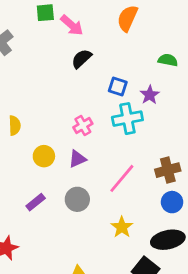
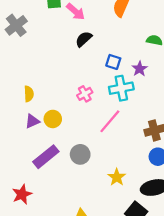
purple triangle: (77, 159) -> (32, 121), moved
pink line: (122, 178) -> (110, 121), moved
purple rectangle: (36, 202) -> (46, 157), size x1.6

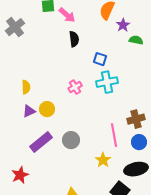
black semicircle: (84, 39) -> (74, 39), turned 126
purple star: (140, 69) -> (123, 25), moved
pink line: (110, 121) -> (114, 135), moved, turned -50

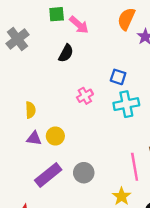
black semicircle: (74, 39) -> (66, 53), moved, turned 35
pink cross: (75, 87) -> (85, 96), moved
purple triangle: (29, 111) -> (34, 138), turned 32

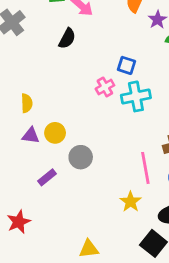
pink cross: (85, 96) -> (105, 87), moved
gray circle: (84, 173) -> (81, 157), moved
purple rectangle: (48, 175) -> (47, 177), size x0.6

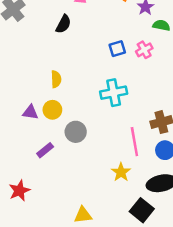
blue square: (126, 65) -> (117, 49), turned -35
pink cross: (105, 87) -> (144, 50), moved
cyan cross: (136, 96) -> (114, 93), moved
yellow semicircle: (27, 103) -> (56, 79), moved

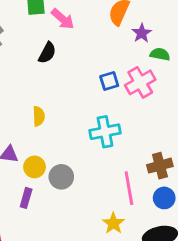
pink cross: (144, 50) -> (140, 82), size x1.5
yellow circle: (52, 110) -> (35, 167), moved
purple rectangle: (45, 150) -> (26, 198), turned -35

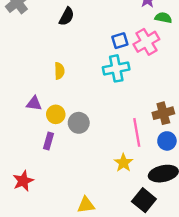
cyan cross: (105, 132) -> (116, 68), moved

